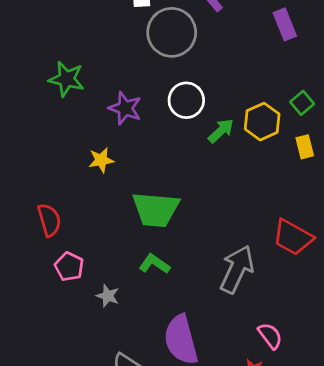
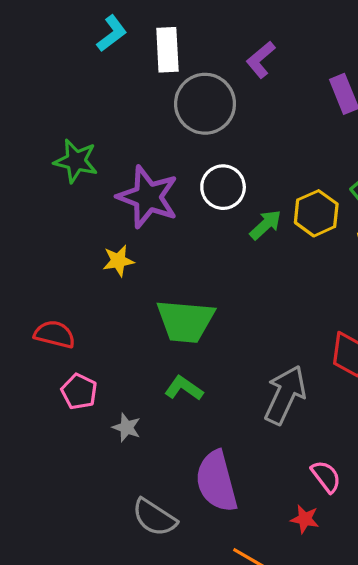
purple star: (125, 108) -> (148, 197), size x1.5
red semicircle: (49, 220) -> (55, 334), turned -60

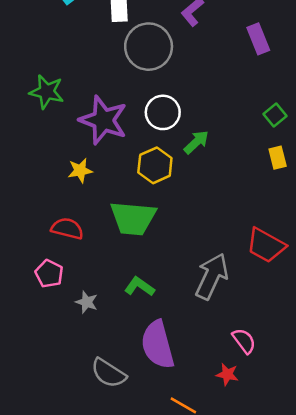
yellow hexagon: (316, 213) -> (155, 165), moved
red semicircle: (55, 334) -> (67, 229), moved
green L-shape: (184, 388) -> (140, 287), moved

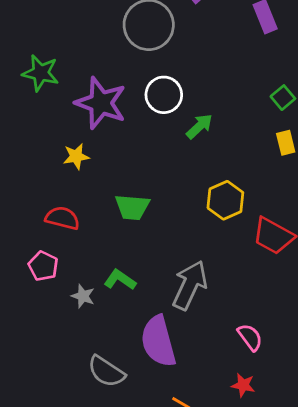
yellow hexagon: (155, 165) -> (225, 200), moved
green trapezoid: (133, 218) -> (132, 207), size x0.7
gray arrow: (212, 276) -> (190, 285), moved
green L-shape: (140, 287) -> (120, 280), moved
red star: (227, 374) -> (243, 385), moved

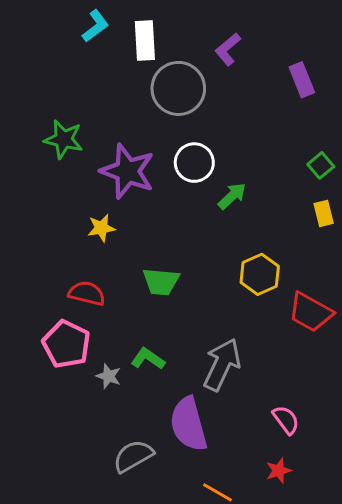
pink pentagon: (43, 266) -> (66, 344), size x1.5
gray semicircle: (106, 371) -> (133, 456), turned 117
red star: (243, 385) -> (279, 471), turned -30

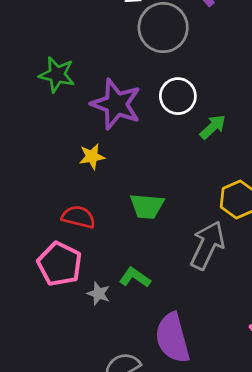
gray arrow: (222, 365) -> (207, 245), moved

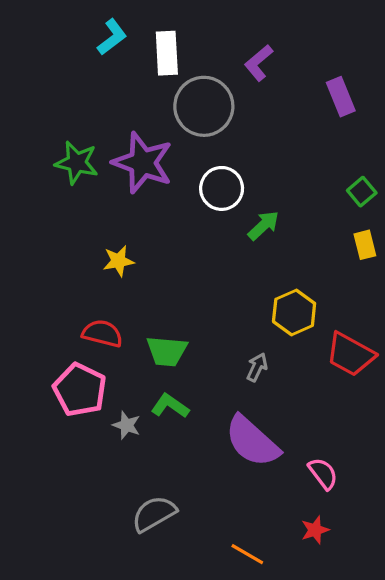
purple star: (116, 104) -> (143, 163), moved
green trapezoid: (147, 206) -> (167, 351), moved
gray arrow: (207, 245) -> (257, 367), size x0.5
purple semicircle: (172, 338) -> (252, 441), moved, turned -33

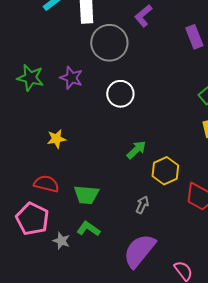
purple star: (143, 163) -> (71, 78), size x0.6
green arrow: (263, 225) -> (136, 150), moved
purple semicircle: (252, 441) -> (139, 251), turned 87

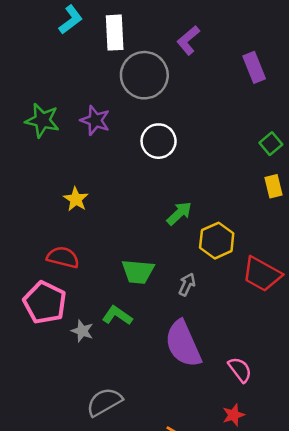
yellow star: (56, 139) -> (76, 199), turned -30
green trapezoid: (86, 195) -> (138, 272), moved
purple semicircle: (139, 251) -> (183, 344), turned -63

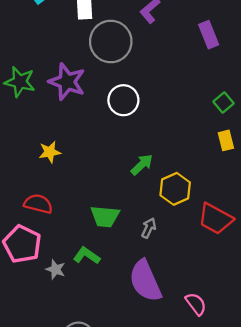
purple star: (95, 120) -> (67, 82), size x1.4
yellow star: (76, 199) -> (50, 152), turned 30

